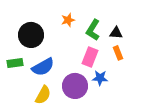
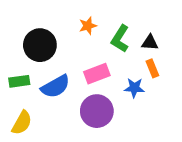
pink rectangle: (90, 57) -> (97, 74), moved, turned 48
blue star: (100, 78) -> (134, 88), moved
yellow semicircle: (43, 95) -> (22, 123), moved

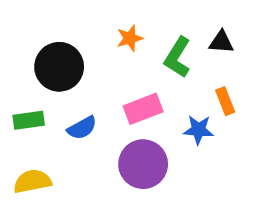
black triangle: (150, 43) -> (221, 42), moved
blue semicircle: (55, 86) -> (82, 128), size x0.7
yellow semicircle: (22, 123) -> (32, 181), turned -130

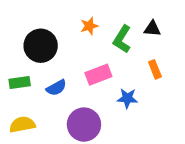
blue star: (198, 130) -> (127, 98), moved
purple circle: (143, 164) -> (84, 125), moved

